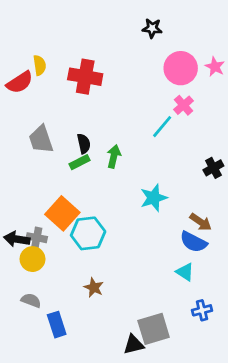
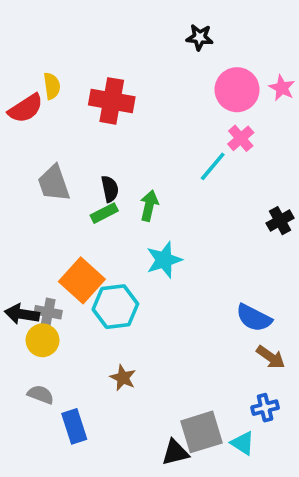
cyan star: (154, 198) -> (164, 260), moved
brown arrow: (201, 222) -> (271, 357), moved
cyan triangle: (185, 272) -> (243, 443), moved

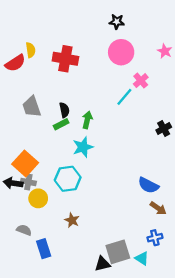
pink circle: (237, 90) -> (121, 52), moved
cyan star: (164, 260) -> (83, 147), moved
orange square: (82, 280) -> (25, 163), moved
yellow circle: (43, 340) -> (38, 198), moved

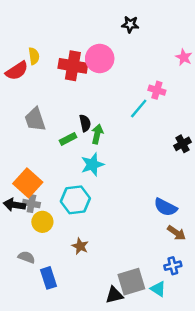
pink circle: (121, 52) -> (100, 59), moved
pink cross: (141, 81) -> (157, 90), turned -32
black semicircle: (64, 110) -> (85, 123), moved

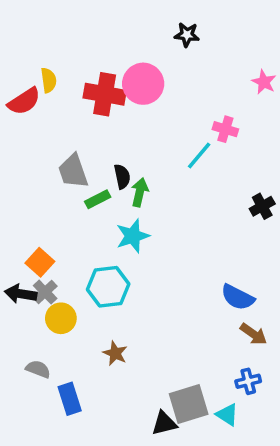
gray trapezoid: (35, 119) -> (73, 171), moved
orange square: (28, 183) -> (40, 262), size x0.7
gray cross: (31, 204) -> (45, 292), turned 35

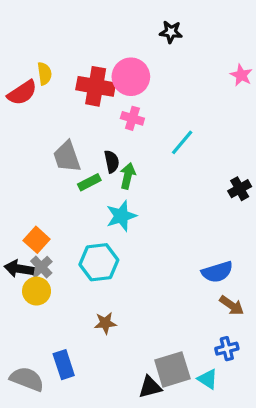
pink cross: (225, 129) -> (132, 118), moved
blue semicircle: (238, 297) -> (217, 272), turned -44
yellow circle: (61, 318) -> (37, 291), moved
brown star: (115, 353) -> (105, 323), turned -30
gray semicircle: (38, 369) -> (27, 379), moved, size x1.5

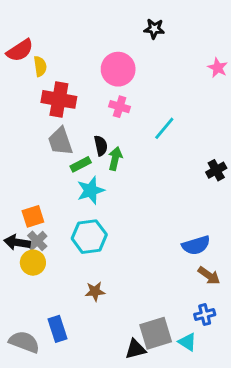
red cross: (96, 86) -> (59, 99), moved
red semicircle: (22, 93) -> (20, 50), moved
cyan star: (121, 216) -> (91, 190), moved
orange square: (37, 240) -> (33, 216), turned 30

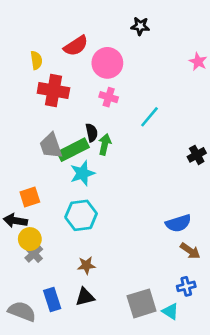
red semicircle: (20, 50) -> (76, 46), moved
gray trapezoid: (60, 141) -> (51, 146), moved
green rectangle: (81, 164) -> (73, 150), size x1.6
gray cross: (37, 241) -> (34, 254), moved
black triangle: (135, 349) -> (85, 297), moved

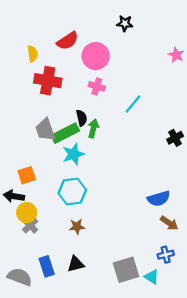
brown star: (86, 265) -> (77, 227), moved

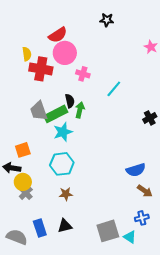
yellow semicircle: (33, 54) -> (27, 54), moved
pink circle: (96, 56) -> (65, 53), moved

